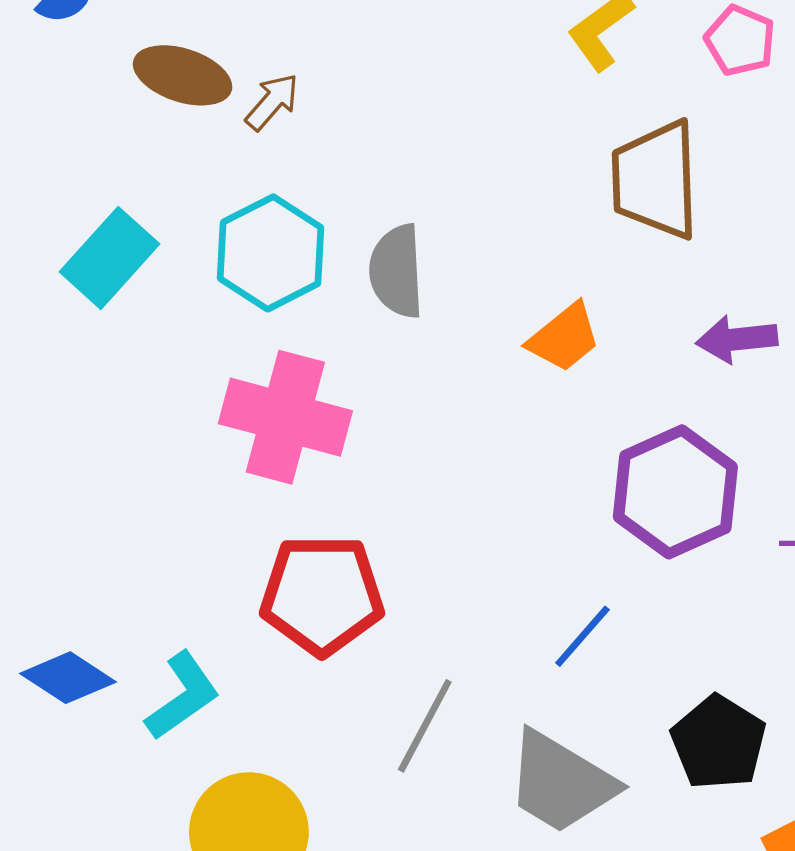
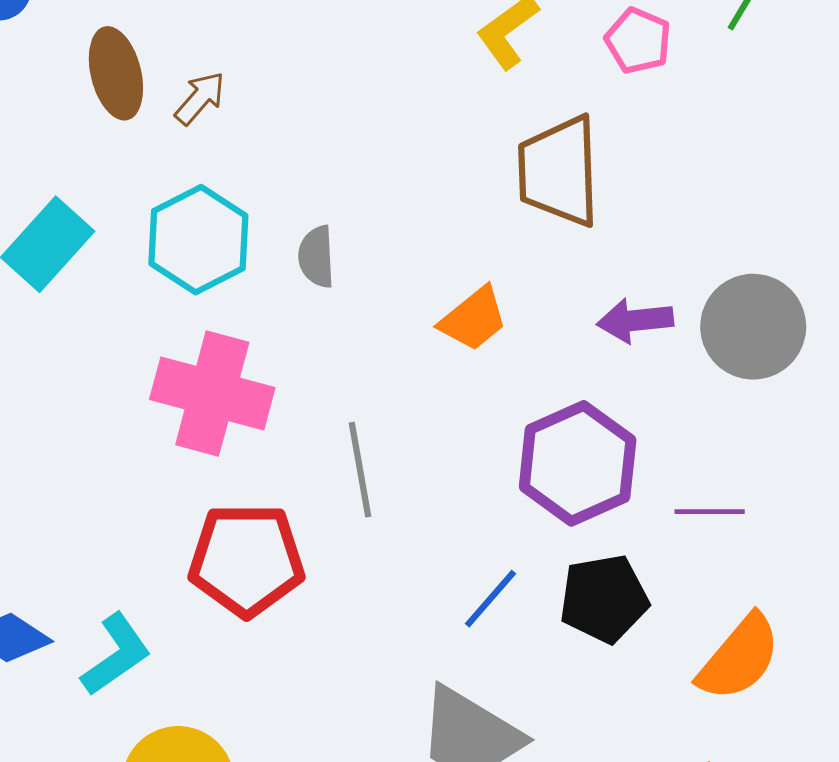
brown ellipse: (183, 75) -> (116, 73), turned 58
gray semicircle: (397, 271) -> (316, 257), size x0.7
gray line: (425, 726) -> (360, 470), moved, turned -38
black pentagon: (719, 742) -> (604, 599), moved, turned 30

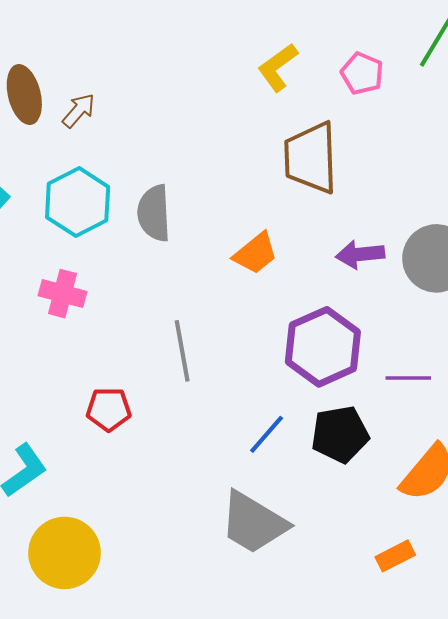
gray semicircle: (316, 257) -> (154, 213), size x1.4
pink cross: (212, 393) -> (62, 294), moved, size x0.6
red pentagon: (247, 560) -> (109, 409), size x0.6

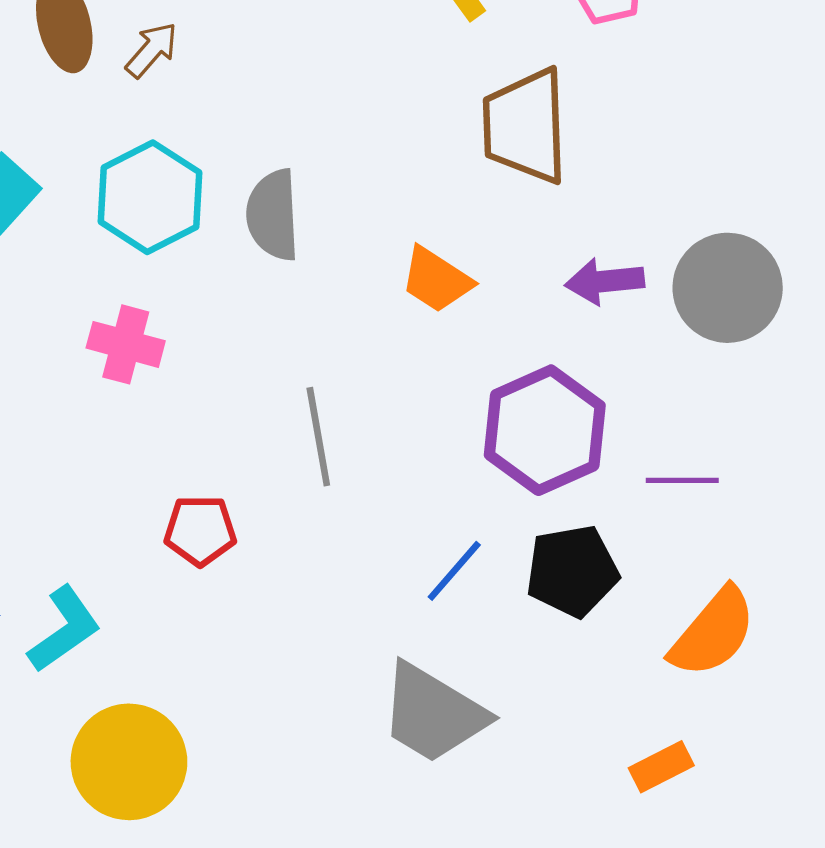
orange trapezoid: (256, 253) -> (436, 280), turned 72

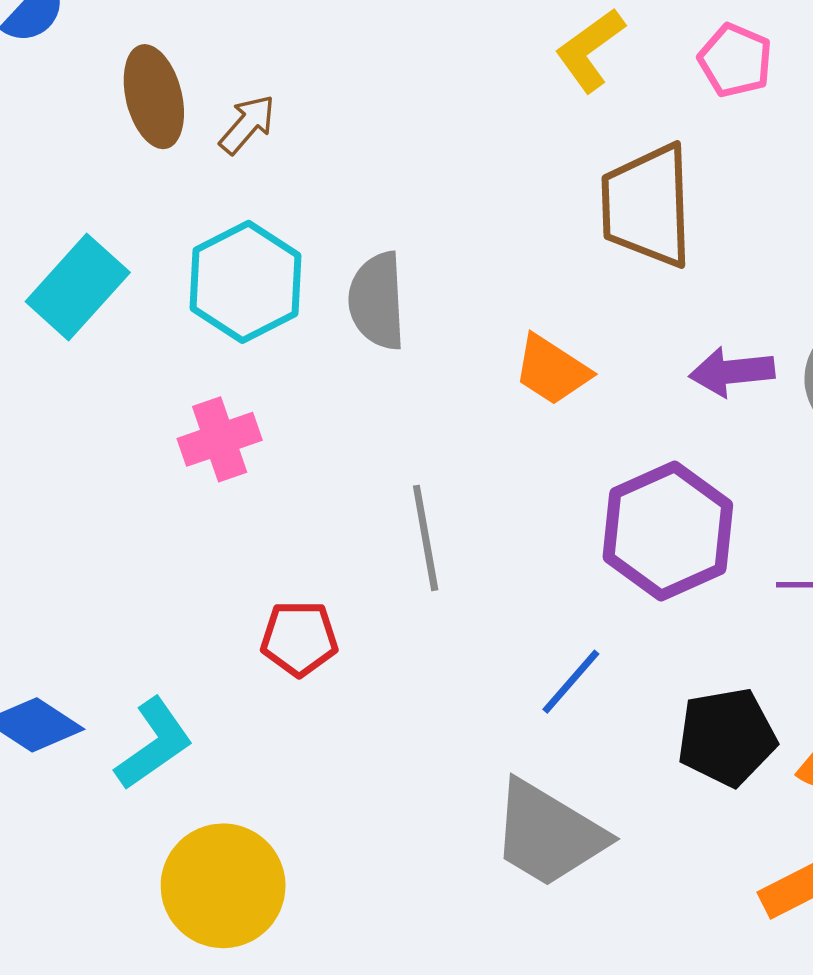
pink cross: (126, 344) -> (220, 439), turned -34
black pentagon: (572, 571) -> (727, 737), moved

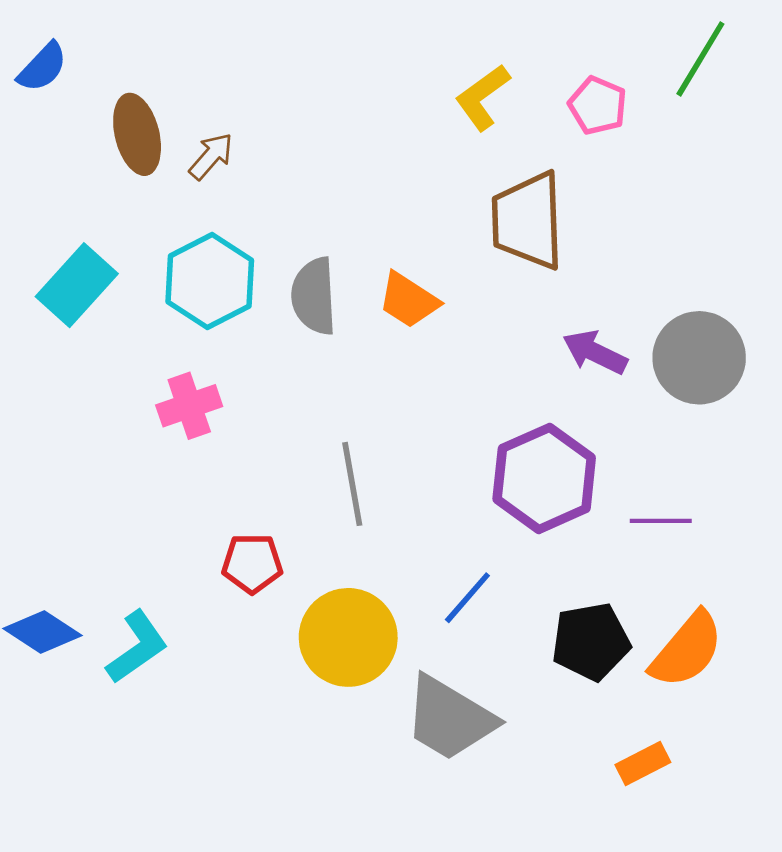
orange trapezoid: (552, 370) -> (408, 300), moved
purple arrow: (732, 372) -> (595, 352), turned 32
yellow circle: (223, 886) -> (348, 637), moved

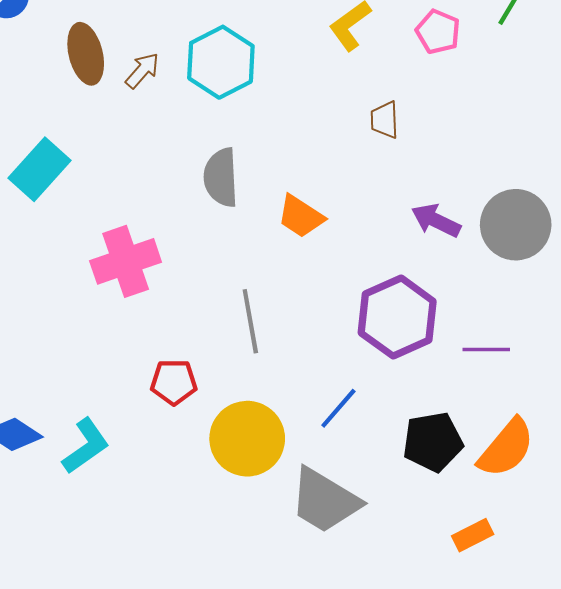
brown trapezoid: (528, 221) -> (385, 120), size x0.5
cyan hexagon: (210, 281) -> (221, 62), moved
orange trapezoid: (408, 300) -> (301, 216), moved
pink cross: (189, 406) -> (126, 261), size x1.4

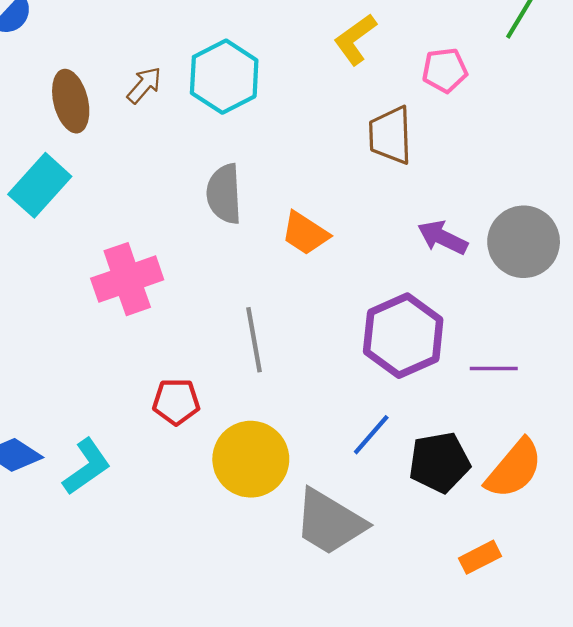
pink pentagon: (438, 32) -> (445, 70), moved, turned -30
brown ellipse: (86, 54) -> (71, 101), moved
brown trapezoid: (385, 120) -> (390, 135), size x1.5
blue line: (338, 408) -> (371, 435), moved

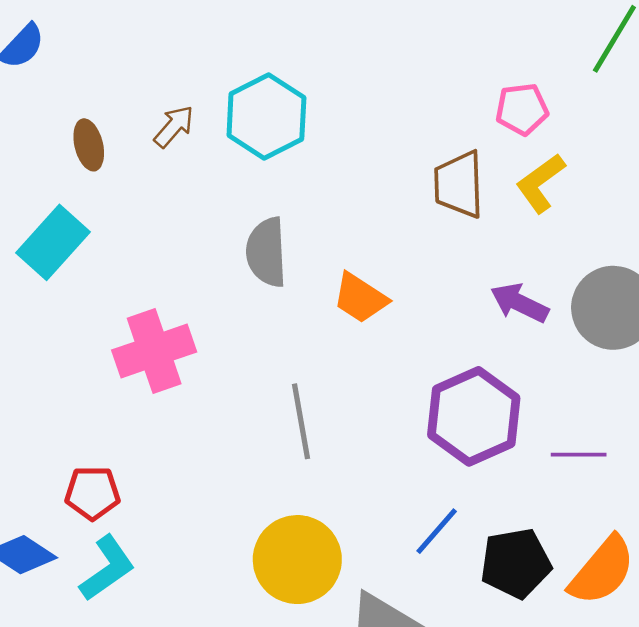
yellow L-shape: (355, 39) -> (540, 183), moved
brown ellipse: (71, 101) -> (89, 145), size x0.7
red pentagon: (176, 402) -> (92, 493), moved

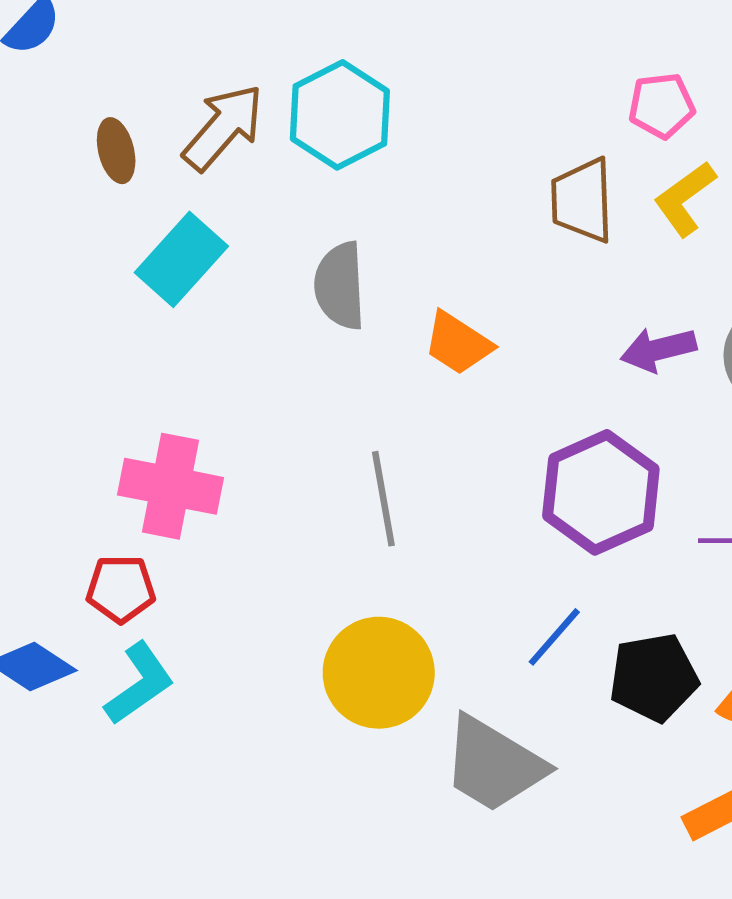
brown arrow: (174, 126) -> (223, 127), size x1.6
cyan rectangle: (53, 242) -> (181, 259), moved
purple arrow: (519, 303) -> (658, 349), turned -40
pink cross: (154, 351) -> (171, 486), moved, turned 30

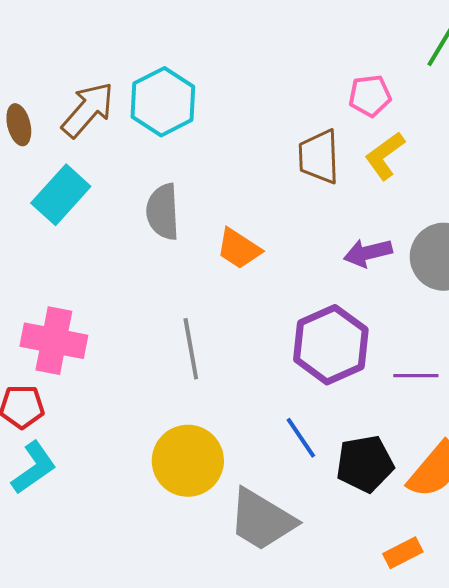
blue line: (554, 637) -> (301, 438), turned -75

